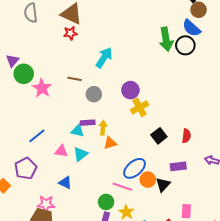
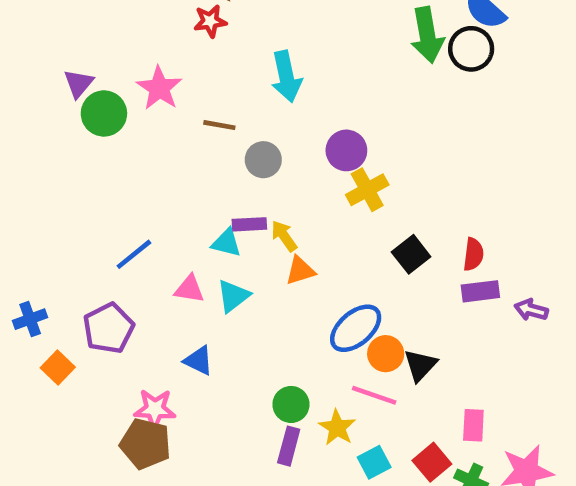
cyan arrow: (104, 58) -> (286, 77), turned 135
pink star: (42, 88) -> (159, 88), moved
yellow arrow: (103, 128) -> (284, 236), turned -40
purple rectangle: (178, 166) -> (480, 291), moved
pink line: (122, 187) -> (374, 395), moved

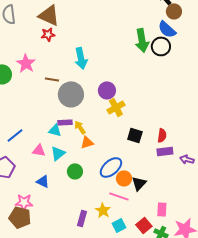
gray circle: (263, 160) -> (71, 94), size x1.6
black square: (411, 254) -> (135, 135), turned -35
green circle: (291, 404) -> (75, 171), moved

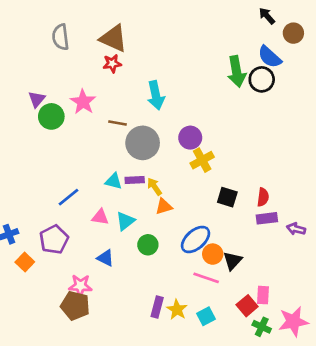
brown circle: (174, 11) -> (293, 33), moved
cyan triangle: (55, 130) -> (113, 181), moved
yellow star: (103, 210) -> (177, 310), moved
red square: (144, 225) -> (247, 306), moved

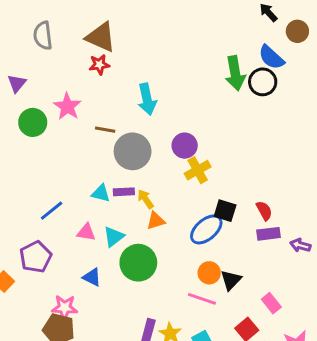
purple triangle: (37, 99) -> (17, 83), moved
red semicircle: (263, 197) -> (264, 211), turned -36
blue ellipse: (196, 239) -> (206, 229), moved
green circle: (148, 245) -> (138, 263), size x1.6
pink rectangle: (263, 295) -> (271, 303), moved, turned -42

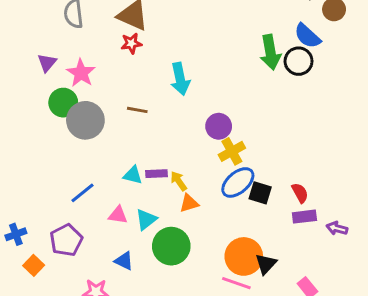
pink star: (67, 107) -> (81, 73), moved
gray circle: (133, 151) -> (85, 120), moved
blue ellipse: (206, 229) -> (238, 182), moved
orange circle: (209, 273) -> (244, 256), size x1.6

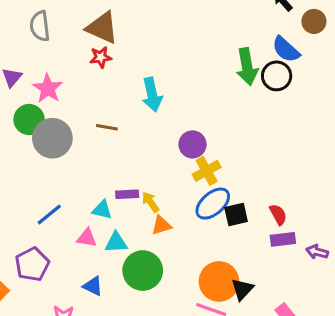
cyan triangle: (133, 175) -> (102, 210), moved
black square: (260, 193) -> (236, 214), turned -30
cyan triangle: (146, 219) -> (116, 243), turned 35

